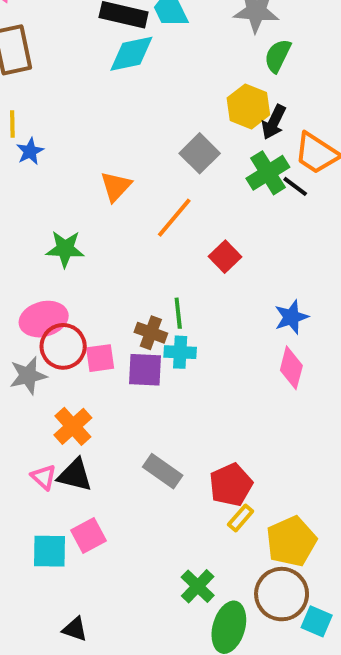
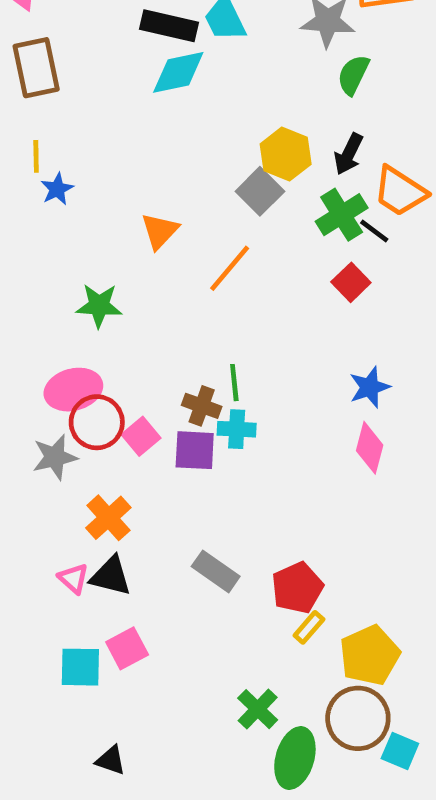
yellow hexagon: (248, 106) -> (286, 154), moved
red square: (225, 257) -> (351, 282), moved
pink square: (100, 358) -> (141, 436), turned -32

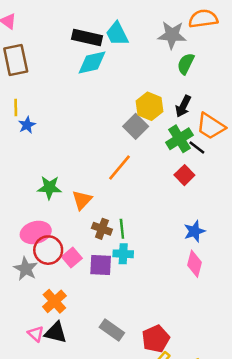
orange triangle: (160, 231) -> (82, 200), moved
brown cross: (202, 406) -> (102, 229), moved
gray star: (55, 457) -> (26, 269), turned -30

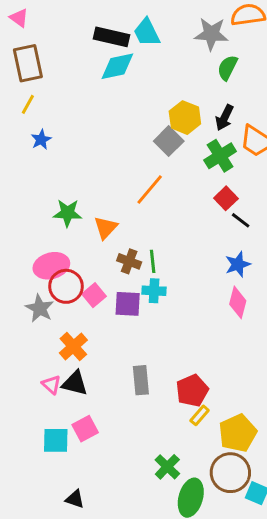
yellow line: (16, 108) -> (28, 104), moved, turned 30
black line: (197, 148) -> (241, 220), moved
gray rectangle: (112, 330) -> (141, 380), turned 50

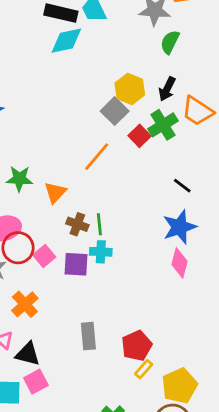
red square: (226, 198) -> (139, 136), moved
blue star: (238, 264) -> (180, 227), size x1.4
black triangle: (75, 383) -> (28, 354), moved

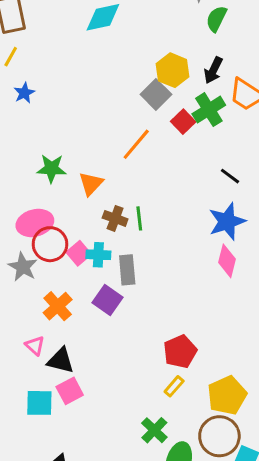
cyan cross: (101, 252) -> (98, 255), moved
purple square: (76, 264) -> (107, 300), moved, turned 32
gray rectangle: (88, 336) -> (127, 270), moved
yellow rectangle: (144, 369) -> (174, 386), moved

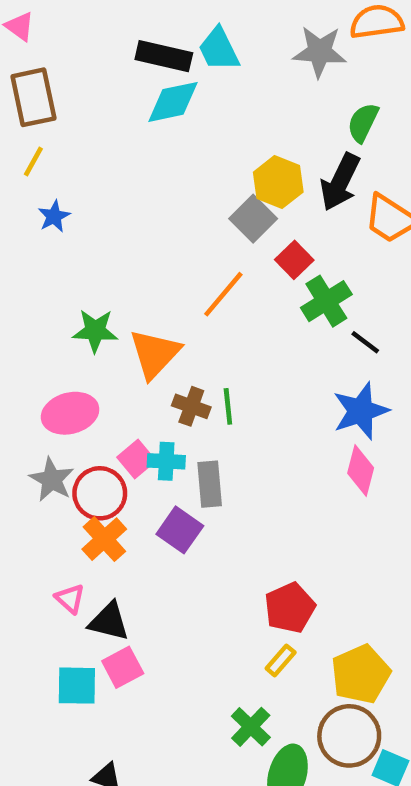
green semicircle: (216, 19) -> (363, 123), moved
black arrow: (213, 70) -> (340, 182), size x1.4
green cross: (209, 110) -> (326, 301), moved
orange triangle: (91, 184) -> (155, 354), size x1.4
red circle: (50, 244) -> (100, 493), moved

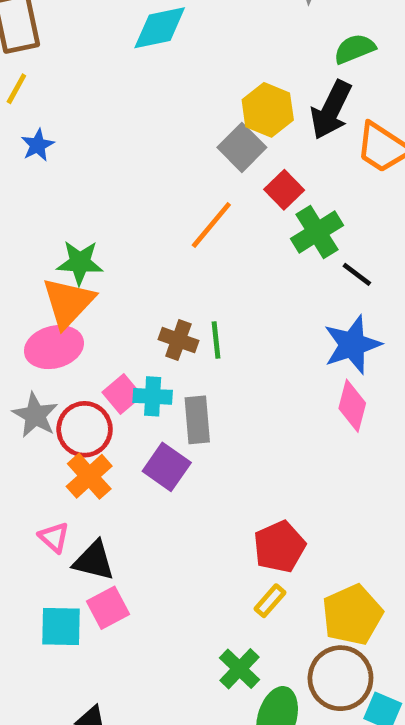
green semicircle: (363, 123) -> (355, 49), turned 42
orange triangle: (155, 354) -> (68, 302), moved

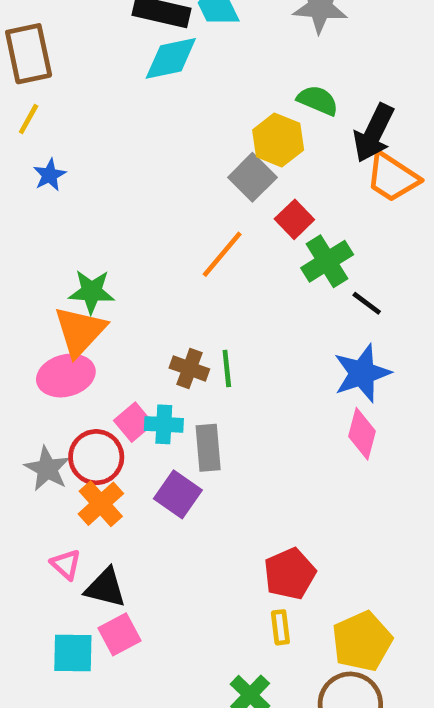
green semicircle: (355, 49) -> (318, 100), moved, turned 45
black arrow: (331, 110) -> (374, 133), moved
gray star: (35, 415) -> (47, 469), moved
yellow rectangle: (270, 601) -> (280, 627), turned -48

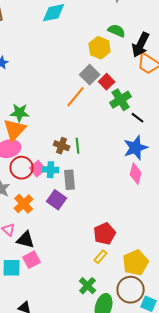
gray square: (252, 177) -> (90, 75), moved
red circle: (96, 457) -> (22, 168), moved
yellow rectangle: (280, 627) -> (101, 257), turned 48

